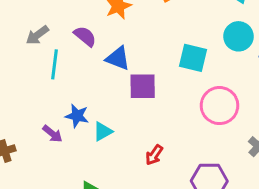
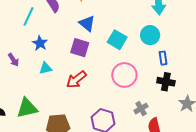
blue triangle: (118, 58) -> (87, 23), moved
blue star: (77, 116) -> (40, 43), moved
red arrow: (154, 155) -> (76, 80), moved, size x1.5

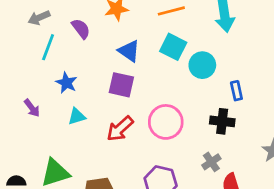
cyan circle: (150, 35) -> (202, 65), moved
cyan square: (117, 40) -> (173, 47), moved
pink circle: (124, 75) -> (166, 122), moved
black cross: (166, 82) -> (222, 121), moved

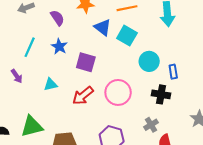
cyan line: (48, 47) -> (30, 47), moved
blue triangle: (129, 51) -> (103, 27), moved
cyan circle: (202, 65) -> (149, 61), moved
blue star: (66, 83) -> (59, 46), moved

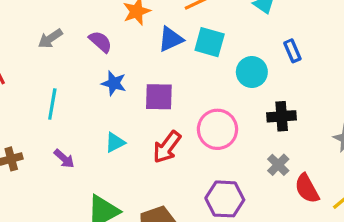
blue triangle: (103, 27) -> (171, 39), turned -48
cyan line: (30, 47) -> (52, 104), moved
blue rectangle: (173, 72) -> (292, 51), moved
purple arrow: (17, 76) -> (64, 159), moved

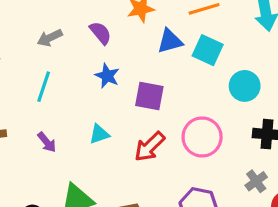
gray arrow: (50, 38) -> (50, 38), moved

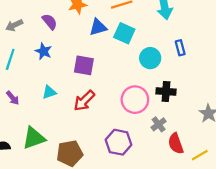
blue star: (107, 76) -> (43, 51), moved
pink circle: (202, 137) -> (135, 100), moved

